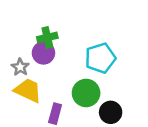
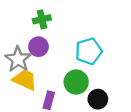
green cross: (47, 37) -> (42, 19), moved
gray star: (20, 67) -> (18, 59), size x1.6

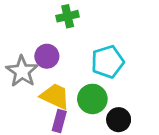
green cross: (42, 19) -> (68, 16), moved
yellow trapezoid: (25, 80) -> (55, 96), moved

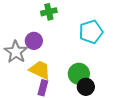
cyan pentagon: (108, 62) -> (91, 32), moved
green circle: (92, 99) -> (79, 74), moved

